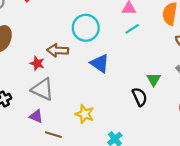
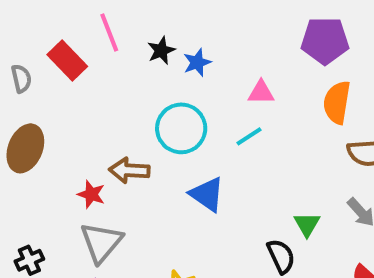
cyan line: (132, 29) -> (249, 136), moved
gray triangle: (43, 89) -> (101, 242), turned 45

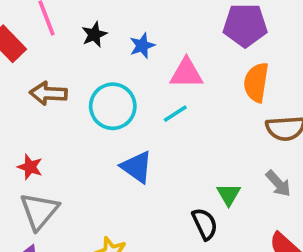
blue star: (197, 63) -> (142, 46), moved
pink triangle: (261, 92) -> (186, 73), size x1.4
brown arrow: (129, 170) -> (48, 93), moved

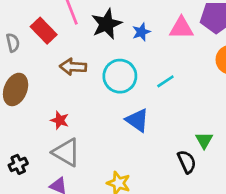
black star: (94, 35) -> (107, 24), size x1.6
pink triangle: (186, 73) -> (181, 28), moved
gray triangle: (39, 211) -> (66, 152), turned -40

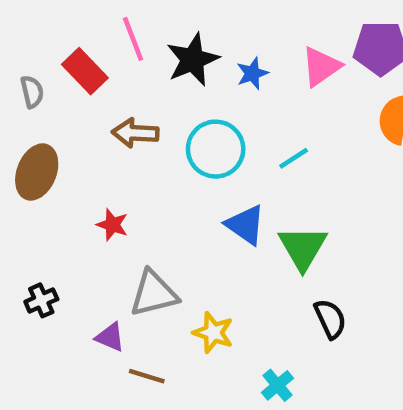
pink triangle: (181, 28) -> (321, 67), turned -35
green triangle: (204, 140) -> (303, 248), moved, size x1.6
gray triangle: (66, 152) -> (154, 294), moved, turned -44
black semicircle: (187, 162) -> (330, 319), moved

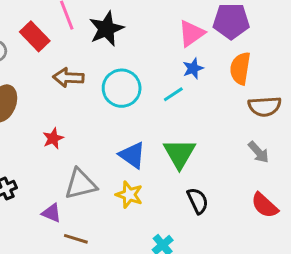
blue star: (252, 73) -> (193, 68), moved
red star: (112, 225) -> (53, 138), turned 30
blue triangle: (245, 225) -> (132, 155), moved
yellow star: (213, 333) -> (129, 195), moved

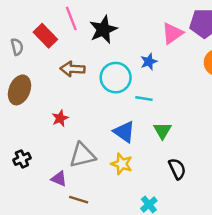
blue star: (193, 68) -> (149, 62), moved
cyan line: (173, 94) -> (144, 99), moved, turned 42
green triangle: (179, 154) -> (162, 131), size x0.7

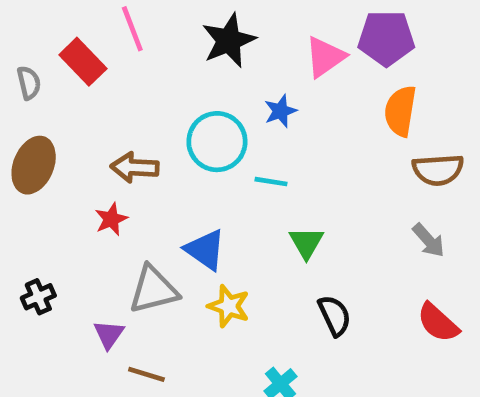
black star: (103, 30) -> (229, 40), moved
brown arrow: (72, 69) -> (135, 167), moved
blue triangle: (124, 132) -> (205, 250), moved
purple triangle: (59, 179) -> (109, 334), turned 42

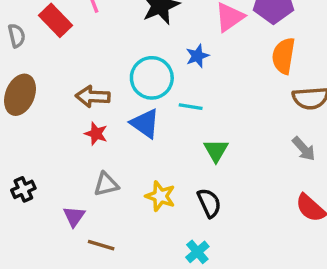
red star: (111, 219) -> (96, 134), moved, turned -30
blue triangle: (205, 250) -> (145, 123), moved
gray triangle: (153, 290) -> (106, 184), size x0.7
black semicircle: (335, 316) -> (209, 203), moved

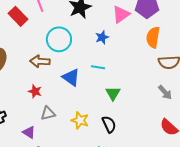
cyan circle: (152, 78) -> (59, 39), moved
red star: (96, 134) -> (35, 91), moved
purple triangle: (74, 216) -> (29, 132), turned -32

